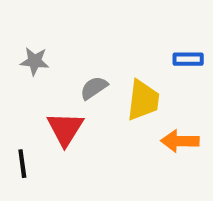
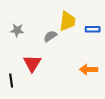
gray semicircle: (94, 88) -> (50, 36), moved
yellow trapezoid: (143, 100) -> (67, 21), moved

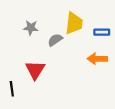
gray star: (17, 30) -> (31, 28), moved
orange arrow: (89, 69) -> (97, 59), moved

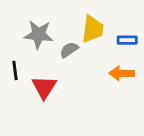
gray star: (31, 28) -> (39, 35), size x1.5
black line: (12, 89) -> (15, 71), moved

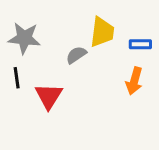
gray star: (39, 35) -> (24, 38), moved
orange arrow: (122, 73) -> (134, 81), turned -75

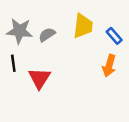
blue rectangle: (140, 44) -> (114, 36), turned 49
gray semicircle: (76, 55) -> (47, 35), moved

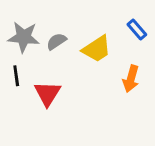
yellow trapezoid: (83, 26) -> (97, 49), moved, turned 50
blue rectangle: (114, 36) -> (137, 30), moved

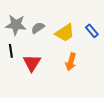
blue rectangle: (137, 30) -> (92, 31), moved
orange arrow: (131, 79) -> (71, 62), moved

